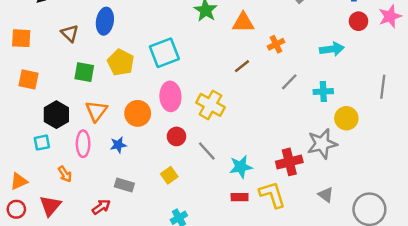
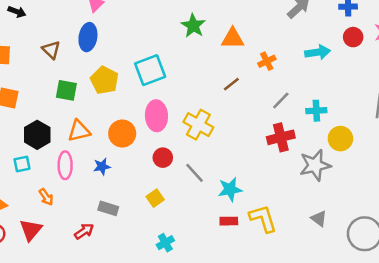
cyan arrow: (332, 49) -> (318, 52), moved
orange triangle: (96, 111) -> (79, 131), turned 40
red cross: (289, 162) -> (281, 137), moved

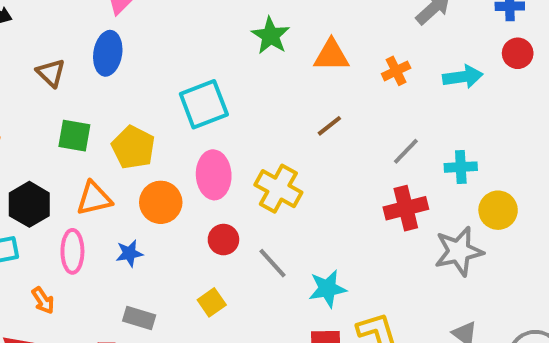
orange cross: (267, 61) -> (396, 71), moved
yellow pentagon: (104, 80) -> (133, 147), moved

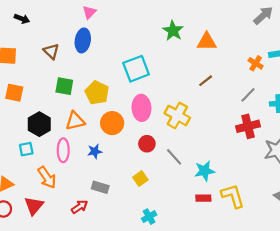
orange cross: (396, 71) -> (256, 63), moved, turned -32
orange arrow: (43, 300) -> (47, 177), size x1.5

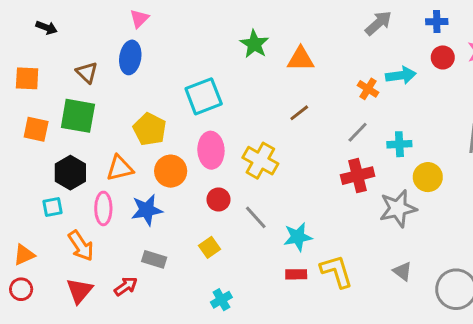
green square: (64, 86) -> (78, 116), moved, size x1.4
blue star: (95, 151) -> (147, 210), size x1.5
red triangle: (34, 206) -> (79, 291), moved

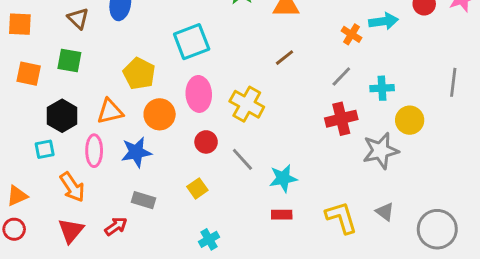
green square: (78, 116) -> (69, 61), size x0.7
yellow L-shape: (337, 271) -> (341, 218), moved

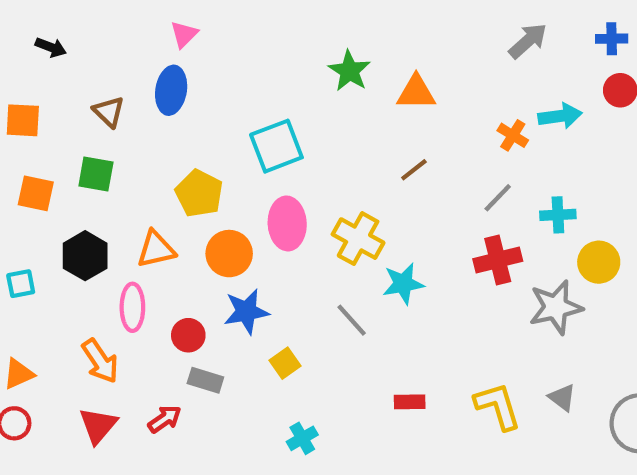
red circle: (206, 142) -> (188, 335), moved
cyan square: (45, 149) -> (21, 284), moved
blue star: (136, 152) -> (246, 312), moved
cyan star: (283, 178) -> (403, 284), moved

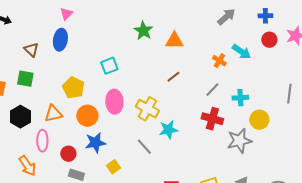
cyan arrow: (560, 116) -> (241, 52), turned 42
cyan square: (276, 146) -> (109, 66), size x0.7
red cross: (498, 260) -> (212, 119), turned 30

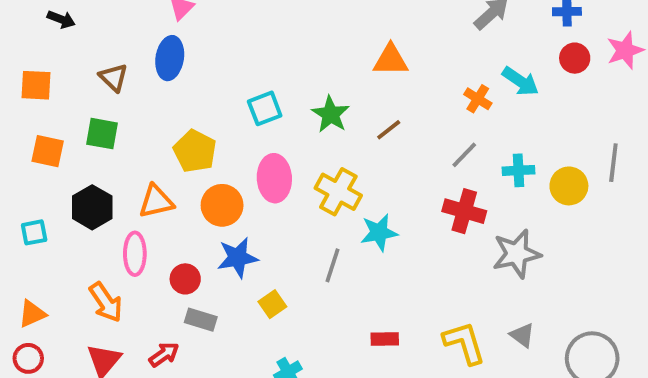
green star: (143, 31) -> (331, 114), moved
yellow circle: (259, 120) -> (569, 186), moved
gray line: (144, 147) -> (332, 265), turned 60

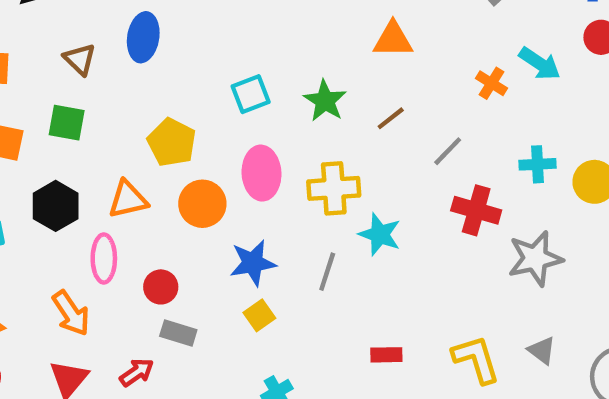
gray line: (464, 155) -> (448, 151), moved
yellow cross: (338, 192) -> (334, 188), turned -33
cyan star: (379, 232) -> (380, 234), turned 30
blue star: (238, 258) -> (253, 263), moved

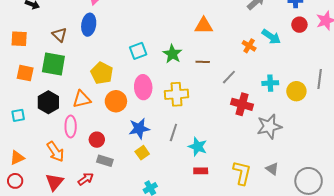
brown line: (391, 118) -> (203, 62), turned 40
green square: (67, 123) -> (53, 64), size x1.4
cyan star: (380, 234) -> (198, 147), moved
yellow L-shape: (476, 359) -> (242, 173), turned 30

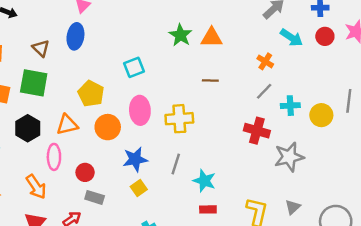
cyan arrow: (271, 37) -> (292, 38), moved
green star: (172, 54) -> (180, 35), moved
gray line: (229, 77) -> (264, 91), moved
gray triangle: (272, 169) -> (293, 207), turned 40

